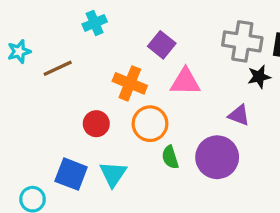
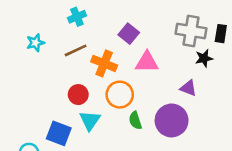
cyan star: (19, 51) -> (35, 43), moved
brown line: (58, 68) -> (76, 50), moved
cyan triangle: (113, 174) -> (90, 120), moved

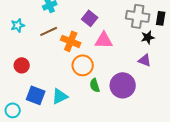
purple triangle: (188, 88) -> (145, 60), moved
red circle: (78, 95) -> (22, 65), moved
cyan triangle: (90, 120) -> (60, 96), moved, turned 30

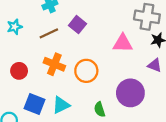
purple square: (90, 18) -> (77, 25), moved
pink triangle: (104, 40) -> (123, 43), moved
orange cross: (71, 41) -> (54, 64), moved
green semicircle: (95, 85) -> (100, 109), moved

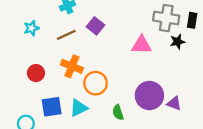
purple triangle: (155, 65) -> (174, 103), moved
orange circle: (86, 71) -> (95, 83), moved
blue square: (34, 104) -> (52, 107), turned -30

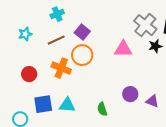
gray cross: (166, 18) -> (145, 25), turned 30
orange circle: (95, 83) -> (82, 55), moved
purple circle: (149, 96) -> (130, 94), size x0.6
cyan triangle: (79, 108) -> (67, 105), turned 30

